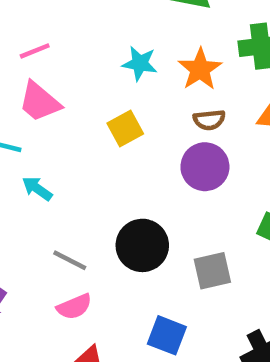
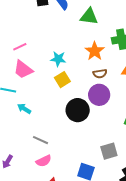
cyan star: (140, 63) -> (58, 59), moved
black circle: (142, 245) -> (78, 110), moved
gray square: (212, 271) -> (109, 151), moved

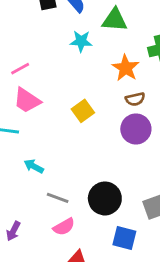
cyan star: (58, 59) -> (81, 41), moved
cyan arrow: (24, 109) -> (34, 166), moved
black circle: (78, 110) -> (105, 198), moved

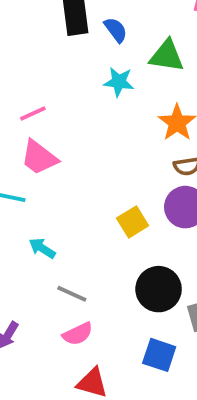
yellow square: (83, 111) -> (133, 222), moved
black circle: (105, 198) -> (159, 289), moved

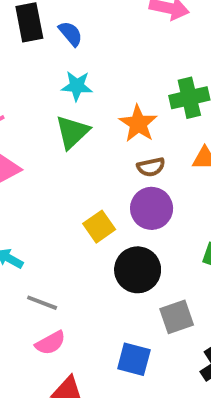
green triangle: (167, 56) -> (72, 132), moved, turned -48
black circle: (159, 289) -> (138, 270), moved

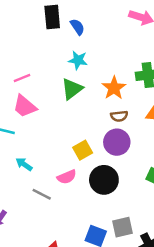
gray square: (177, 317) -> (122, 227), moved
pink semicircle: (50, 343) -> (67, 177), moved

